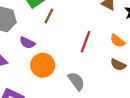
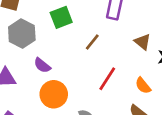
brown line: (49, 16) -> (92, 42), moved

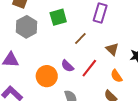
brown triangle: (142, 42) -> (112, 49), moved
purple semicircle: (42, 65) -> (67, 66), moved

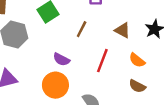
purple semicircle: (67, 66) -> (61, 59), moved

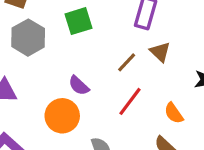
brown line: (82, 29) -> (127, 62), moved
brown triangle: (123, 30) -> (160, 52), moved

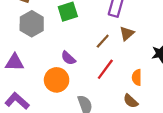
brown triangle: (160, 52) -> (127, 33), turned 35
orange semicircle: (174, 113) -> (137, 77), turned 35

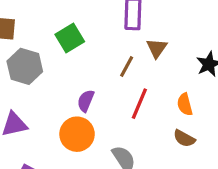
purple semicircle: (68, 58) -> (86, 101), turned 84

